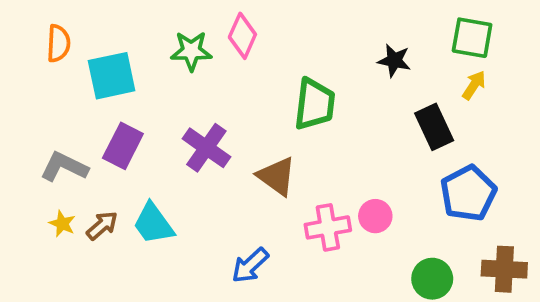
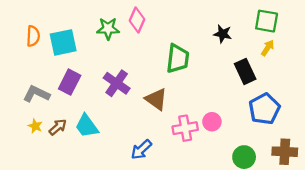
orange semicircle: (58, 43) -> (33, 36), moved

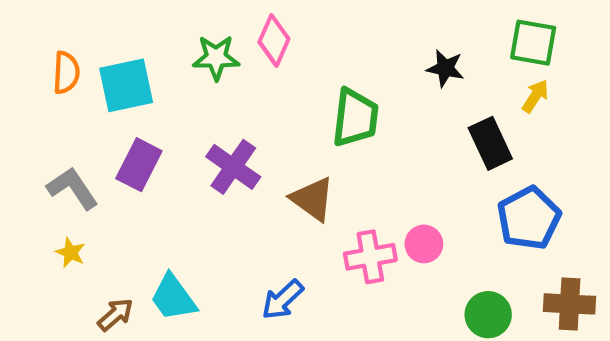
gray L-shape: (36, 94) -> (73, 188), turned 30
cyan trapezoid: (87, 126) -> (173, 298), moved
brown arrow: (58, 127) -> (115, 315), moved

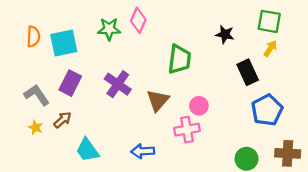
brown triangle: (312, 199) -> (158, 100), turned 35
pink circle: (424, 244) -> (199, 106), moved
blue arrow: (283, 300) -> (143, 151), turned 40
brown arrow: (115, 315) -> (63, 120), moved

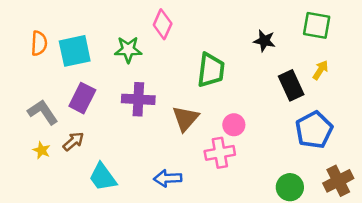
green star: (109, 29) -> (128, 50), moved
yellow arrow: (270, 48) -> (320, 70), moved
purple cross: (118, 84) -> (138, 99), turned -32
brown cross: (288, 153) -> (338, 181), turned -30

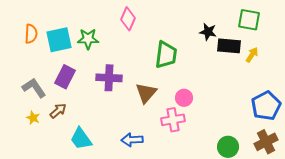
green star: (128, 50) -> (88, 39), moved
black rectangle: (291, 85) -> (229, 46), moved, turned -60
blue pentagon: (314, 130) -> (266, 106), moved

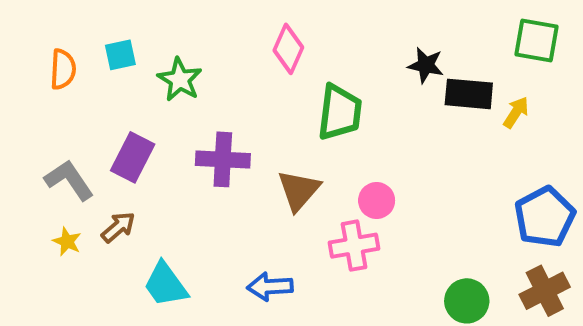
pink diamond: (128, 19) -> (288, 49), moved
green square: (249, 20) -> (536, 41), moved
green star: (88, 39) -> (180, 80), turned 30
cyan square: (59, 40) -> (120, 55), moved, size x0.6

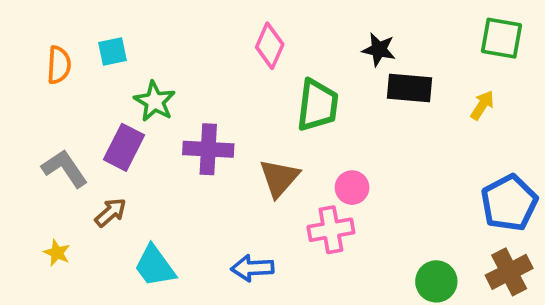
black star: (426, 65) -> (379, 50), moved
green star: (180, 80) -> (155, 101), moved
black rectangle: (469, 94) -> (410, 88), moved
yellow star: (67, 241) -> (57, 253), moved

